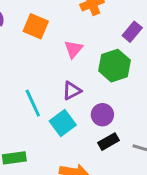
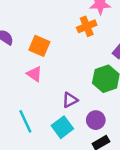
pink triangle: (73, 49) -> (34, 74), moved, turned -35
cyan line: (33, 103) -> (25, 121), moved

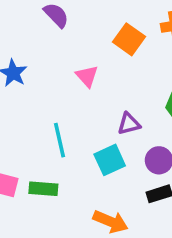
orange square: (39, 46) -> (129, 39), moved

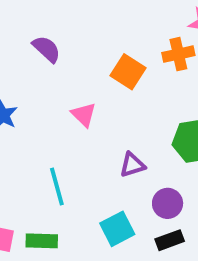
cyan square: (110, 160) -> (117, 229), moved

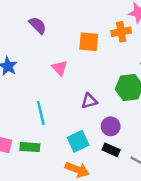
orange square: (128, 72) -> (89, 42), turned -30
black rectangle: (170, 240) -> (111, 150), turned 42

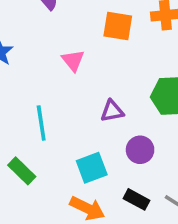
green rectangle: (30, 147) -> (22, 171), turned 36
black rectangle: (111, 150) -> (136, 199), moved

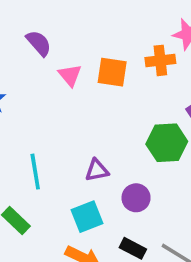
pink triangle: (73, 60) -> (70, 75), moved
purple triangle: (112, 111) -> (97, 170), moved

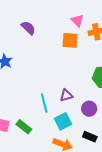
pink triangle: (70, 75) -> (77, 21), moved
cyan line: (35, 172) -> (44, 103), moved

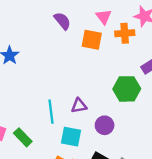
purple semicircle: (28, 28) -> (62, 21), moved
cyan square: (63, 121) -> (71, 137), turned 30

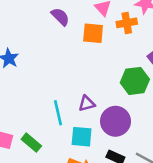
purple circle: (105, 125) -> (115, 121), size x1.5

